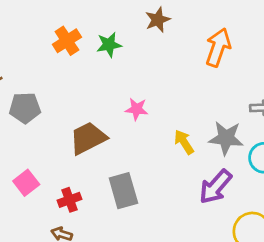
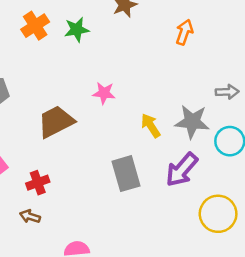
orange arrow: (218, 47) -> (184, 32), size x0.7
gray rectangle: (123, 191) -> (126, 174), moved

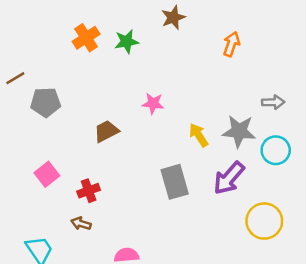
brown trapezoid: (56, 122) -> (106, 131), size x0.7

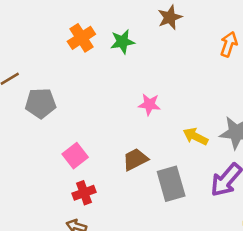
brown trapezoid: (106, 131) -> (135, 159), moved
yellow arrow: (199, 135) -> (195, 136), turned -30
pink square: (47, 174) -> (75, 156), moved

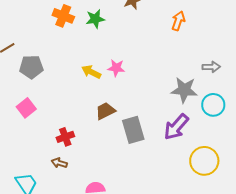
orange cross: (81, 38) -> (63, 16), turned -35
yellow arrow: (195, 136) -> (91, 72), moved
pink square: (75, 156) -> (26, 108), moved

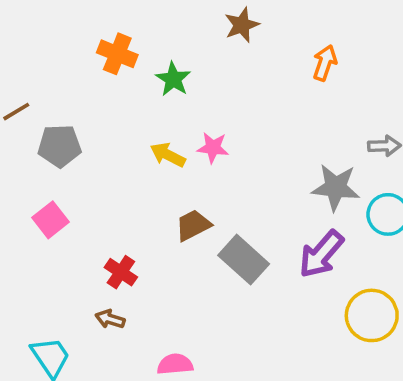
green star: (95, 19) -> (173, 79), moved, turned -30
gray rectangle: (133, 130) -> (244, 260), turned -32
red cross: (65, 137) -> (121, 272), turned -36

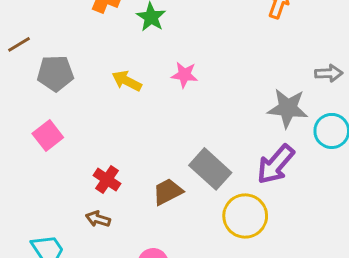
yellow arrow: (168, 155) -> (127, 81), moved
brown trapezoid: (193, 225) -> (168, 192), moved
yellow circle: (372, 315) -> (245, 216), moved

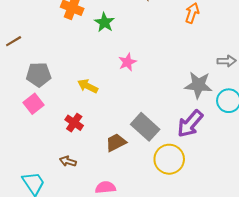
gray pentagon: (55, 73) -> (39, 75), moved
pink star: (184, 75) -> (127, 62), turned -30
yellow arrow: (127, 81) -> (88, 86), moved
red cross: (107, 180) -> (74, 123), moved

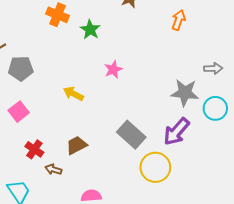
gray pentagon: (39, 75) -> (21, 68), moved
red cross: (74, 123) -> (34, 149), moved
brown trapezoid: (116, 142) -> (76, 145), moved

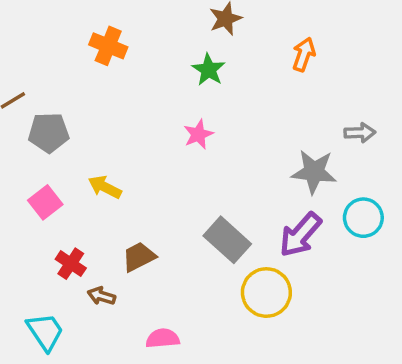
green star: (90, 30) -> (209, 70), moved
yellow arrow: (73, 94) -> (105, 187), moved
cyan circle: (215, 108) -> (363, 218), moved

